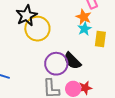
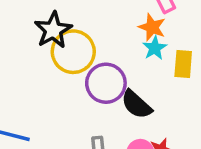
purple circle: (56, 64) -> (106, 83), moved

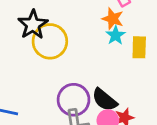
purple circle: (106, 83) -> (74, 100), moved
black semicircle: (136, 104) -> (105, 100), moved

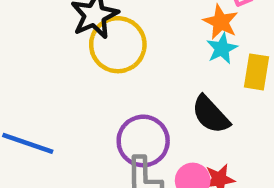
black semicircle: (105, 100) -> (211, 115), moved

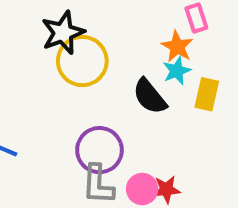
black semicircle: (211, 115) -> (150, 96), moved

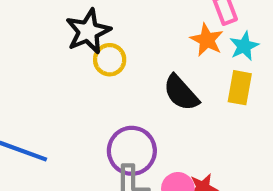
yellow circle: (82, 61) -> (110, 60), size x0.6
cyan star: (177, 71) -> (244, 46), moved

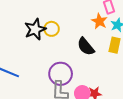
black star: (88, 31) -> (35, 29), moved

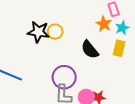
black star: (35, 29) -> (38, 32), turned 30

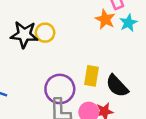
yellow rectangle: (119, 48) -> (91, 76), moved
black semicircle: (90, 50) -> (117, 86), moved

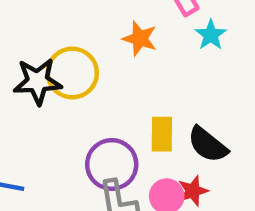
orange star: (105, 19) -> (140, 39), moved
yellow circle: (45, 33) -> (72, 73), size x1.5

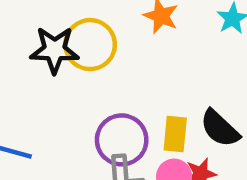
yellow rectangle: (162, 134) -> (175, 134), moved

